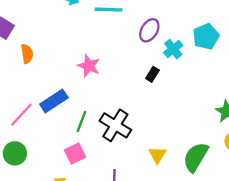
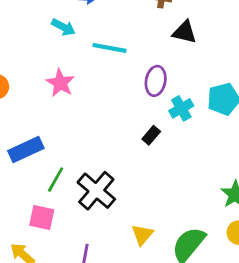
purple ellipse: (149, 30) -> (156, 81), turned -30
pink star: (89, 66) -> (60, 83), moved
pink square: (75, 154) -> (42, 218), turned 30

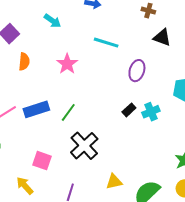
cyan arrow: (63, 27) -> (52, 21), moved
cyan cross: (181, 108) -> (151, 112), moved
green line: (56, 180) -> (68, 112), moved
yellow triangle: (142, 235) -> (114, 182), turned 30

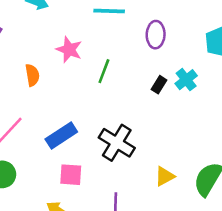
orange semicircle: (24, 62) -> (32, 75), moved
blue rectangle: (36, 109) -> (61, 136), moved
green line: (68, 112) -> (104, 71), moved

